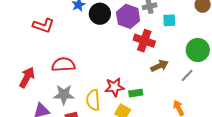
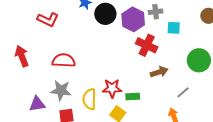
gray line: (187, 76) -> (183, 92), moved
red arrow: (27, 77) -> (22, 56), moved, turned -55

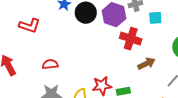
red semicircle: (64, 61) -> (50, 64), size x0.7

